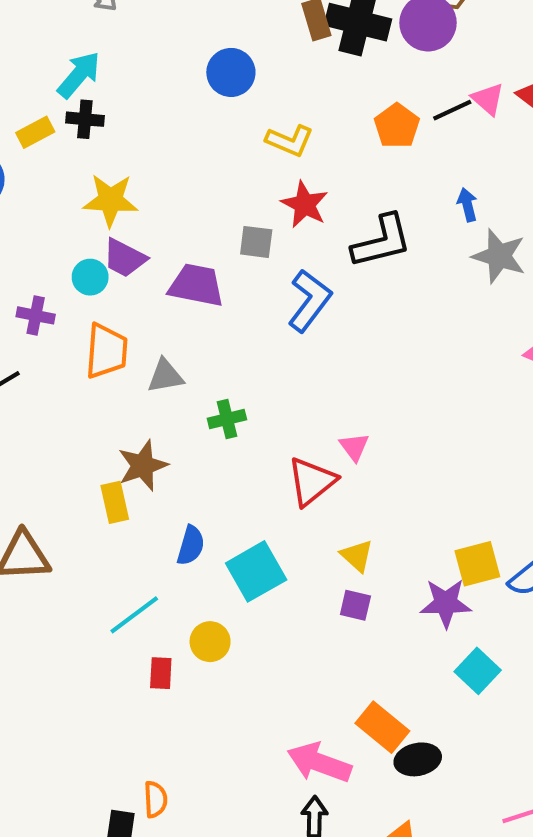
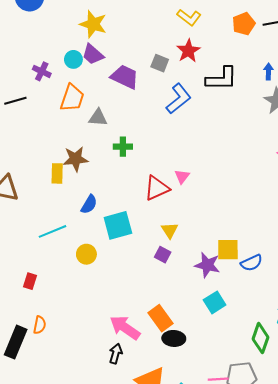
red rectangle: (161, 673) -> (30, 281), moved

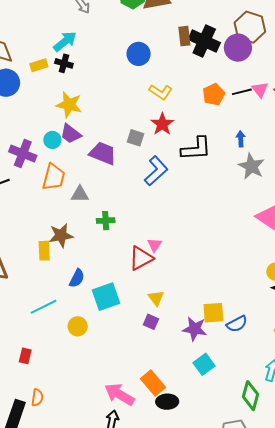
purple cross: (42, 71) -> (23, 154), size x1.5
pink triangle: (182, 176) -> (155, 245), moved

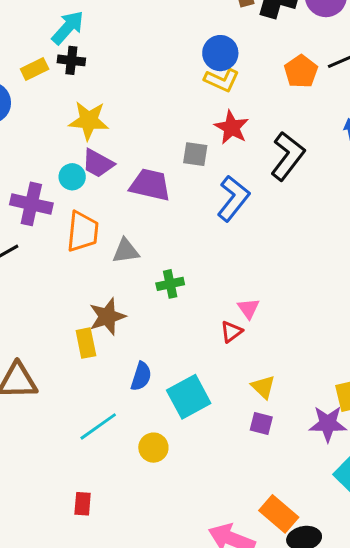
blue circle: (139, 54) -> (220, 53), moved
black L-shape: (196, 149) -> (288, 156), turned -40
red triangle: (141, 258) -> (231, 332), size x0.6

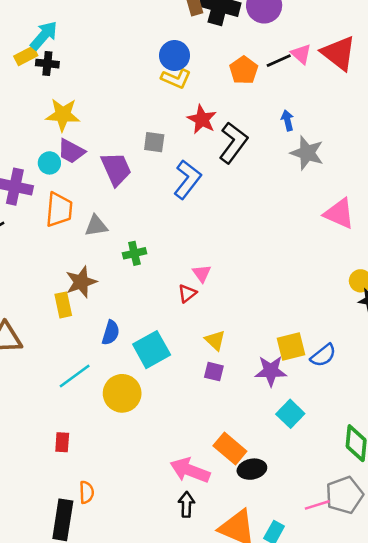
yellow rectangle: (35, 69) -> (26, 56), moved
red star: (232, 127) -> (202, 119), moved
purple trapezoid: (150, 185) -> (116, 169), turned 54
yellow circle: (153, 448) -> (122, 393), size x1.5

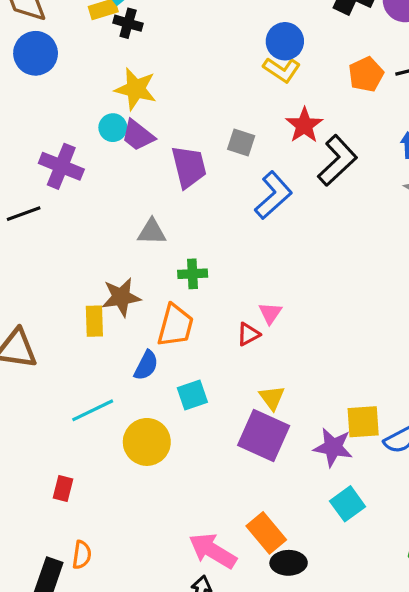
cyan circle: (49, 163) -> (113, 128), moved
orange trapezoid: (59, 210) -> (175, 326), moved
cyan square: (152, 350) -> (192, 395), size x0.7
purple square: (214, 372) -> (264, 436), size x2.0

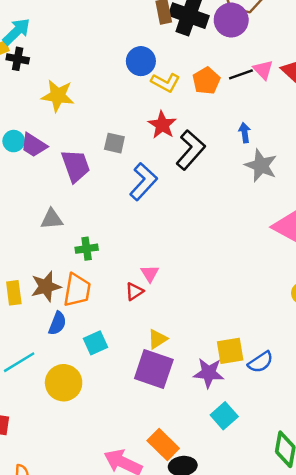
yellow L-shape: (282, 70) -> (165, 82), moved
yellow star: (136, 89) -> (58, 96), moved
brown star: (121, 297) -> (46, 286), moved
yellow triangle: (272, 398) -> (158, 339), turned 40

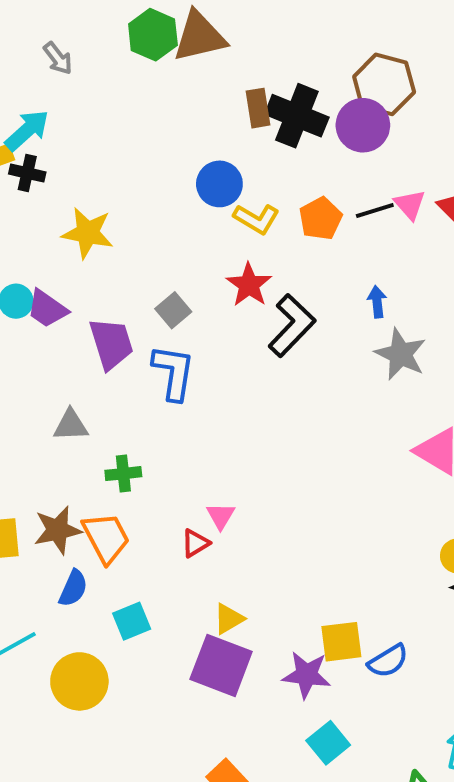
gray square: (114, 143) -> (173, 310), turned 35
blue L-shape: (143, 182) -> (173, 372), moved, turned -36
orange trapezoid: (77, 290) -> (106, 538), turned -40

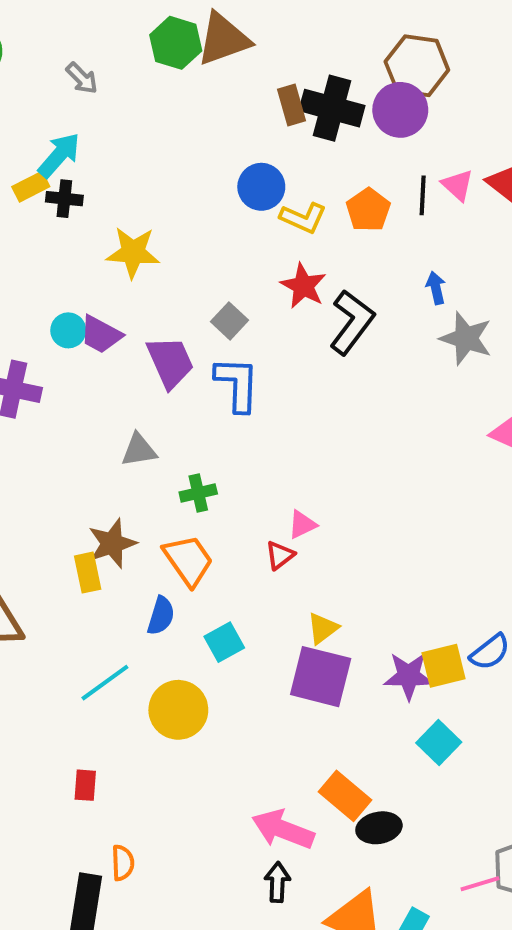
black line: (375, 211) -> (423, 195), turned -63
pink triangle: (221, 516) -> (302, 524), turned 40
brown star: (58, 530) -> (112, 543), moved
yellow square: (341, 642) -> (443, 666), moved

